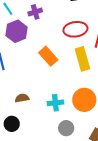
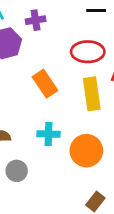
cyan cross: (55, 103) -> (48, 134), moved
gray circle: (66, 128) -> (17, 171), moved

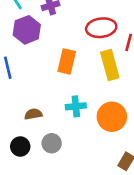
orange rectangle: (45, 84) -> (67, 61), turned 55

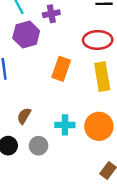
cyan cross: (76, 106) -> (65, 125), moved
brown semicircle: (33, 114) -> (24, 116), turned -56

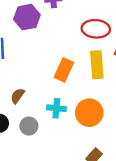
orange rectangle: (61, 69) -> (64, 70), moved

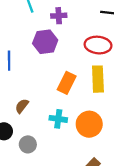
purple hexagon: (27, 17) -> (45, 42), moved
gray circle: (29, 126) -> (28, 144), moved

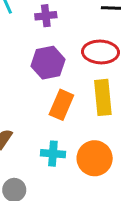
purple hexagon: (45, 42) -> (48, 63), moved

